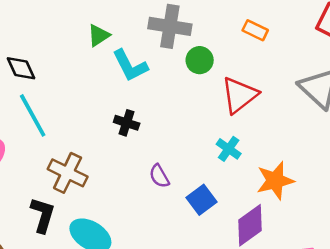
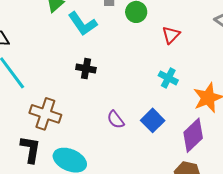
red triangle: (239, 95) -> (171, 35), size x0.6
purple semicircle: (159, 176) -> (116, 120), moved

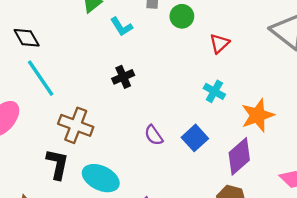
cyan L-shape: (83, 24) -> (122, 27), size x0.7
black cross: (86, 69) -> (123, 77), turned -36

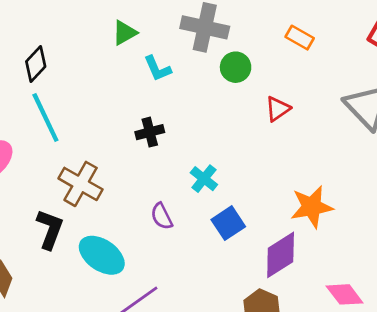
black diamond: (27, 38) -> (36, 64), turned 64
cyan cross: (214, 91) -> (204, 179), moved
purple semicircle: (154, 135) -> (162, 216), moved

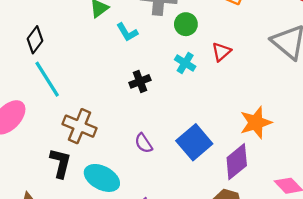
black cross: (150, 132) -> (140, 81), moved
cyan cross: (204, 179) -> (185, 63), moved
blue square: (228, 223) -> (194, 142), size x1.4

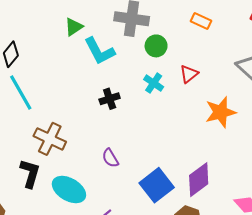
cyan L-shape: (127, 32) -> (99, 51), size x1.5
orange star: (256, 123) -> (221, 112), moved
blue square: (194, 142) -> (157, 185), moved

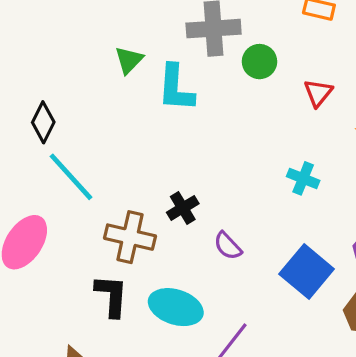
cyan L-shape: (99, 51) -> (176, 88), turned 44
cyan cross: (154, 83) -> (303, 178), moved
black cross: (110, 99) -> (183, 208), moved

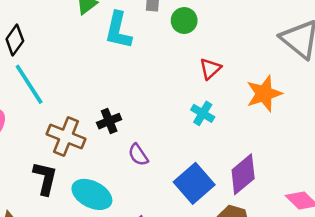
red triangle: (318, 93) -> (210, 69), moved

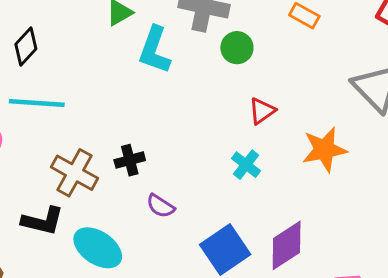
cyan line: (29, 84) -> (37, 103), turned -60
purple semicircle: (138, 155) -> (160, 206), turned -30
black L-shape: (45, 178) -> (43, 221), turned 84

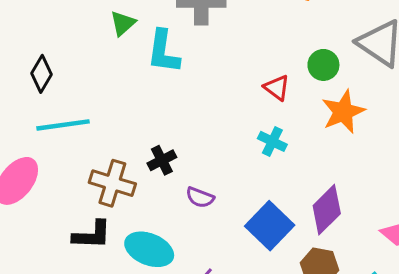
green circle: (237, 48) -> (323, 65), moved
red triangle: (262, 111) -> (277, 88), turned -36

